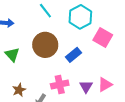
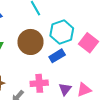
cyan hexagon: (80, 17) -> (62, 32), moved

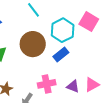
pink square: (89, 43) -> (89, 22), moved
purple triangle: (65, 89) -> (73, 86), turned -40

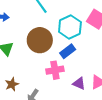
pink cross: (47, 84) -> (55, 70), moved

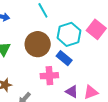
blue rectangle: (68, 51) -> (64, 58), turned 70

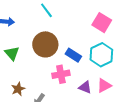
cyan hexagon: (69, 34) -> (101, 55), moved

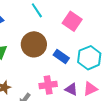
pink square: (102, 23) -> (72, 21), moved
pink cross: (61, 74) -> (48, 85), moved

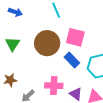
pink square: (72, 21) -> (75, 37), moved, turned -30

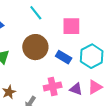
pink square: (75, 37) -> (71, 26), moved

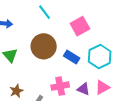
pink square: (71, 26) -> (80, 26), turned -30

